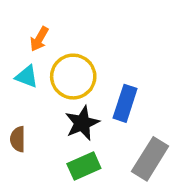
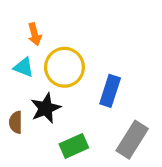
orange arrow: (39, 39) -> (35, 34), turned -45
black star: (82, 123) -> (46, 108), moved

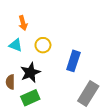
yellow circle: (64, 67) -> (43, 45), size x0.6
green rectangle: (74, 146) -> (30, 98), moved

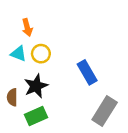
yellow circle: (43, 45) -> (41, 54), moved
blue rectangle: (73, 61) -> (87, 72), turned -48

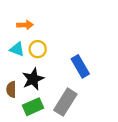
orange arrow: (27, 27) -> (25, 25), turned -77
gray rectangle: (105, 111) -> (65, 102), moved

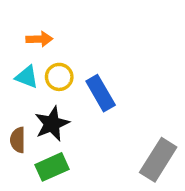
blue rectangle: (80, 66) -> (101, 93), moved
gray rectangle: (65, 102) -> (158, 160), moved

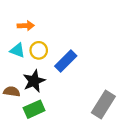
blue rectangle: (101, 93) -> (66, 61), turned 75
brown semicircle: (18, 140) -> (12, 92), turned 98

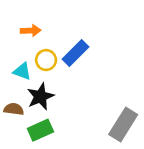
cyan triangle: (18, 50) -> (22, 71), moved
blue rectangle: (66, 61) -> (75, 53), moved

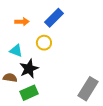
blue rectangle: (75, 53) -> (54, 18), moved
yellow circle: (46, 60) -> (44, 43), moved

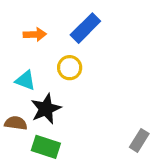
gray rectangle: (88, 89) -> (139, 140), size x0.6
green rectangle: (29, 93) -> (46, 147), turned 42

